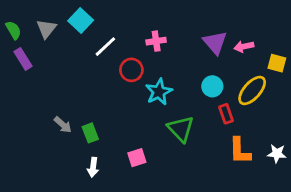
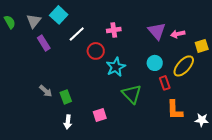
purple rectangle: (23, 59) -> (44, 43), moved
yellow square: (277, 63) -> (202, 46), turned -32
white star: (277, 154) -> (202, 120), moved

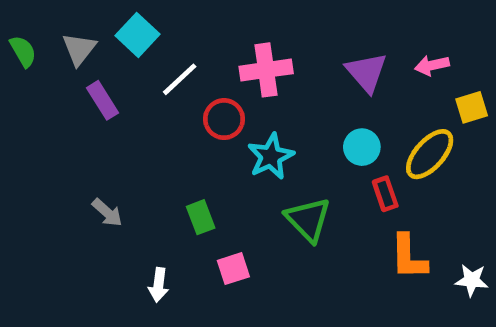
pink cross: (114, 30) -> (266, 70), size x1.5
pink arrow: (178, 34) -> (432, 65), moved
green rectangle: (66, 97) -> (201, 217), moved

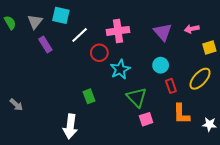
cyan square: (138, 35) -> (61, 15), turned -30
yellow ellipse: (430, 154) -> (200, 79), moved
gray arrow: (107, 212) -> (16, 105), moved
pink square: (233, 269) -> (146, 119), moved
white arrow: (159, 285) -> (70, 126), size x1.6

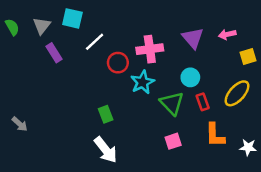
pink cross: (118, 31) -> (150, 49), moved
green triangle: (137, 97) -> (172, 103), moved
white arrow: (70, 126) -> (106, 150), moved, turned -45

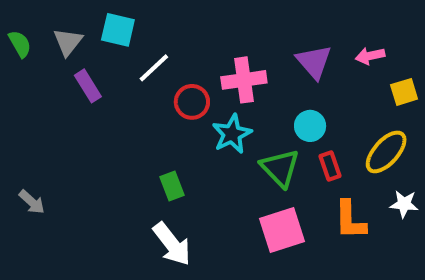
pink square: (173, 141) -> (282, 230), size x1.6
white star: (248, 147) -> (404, 204), moved

